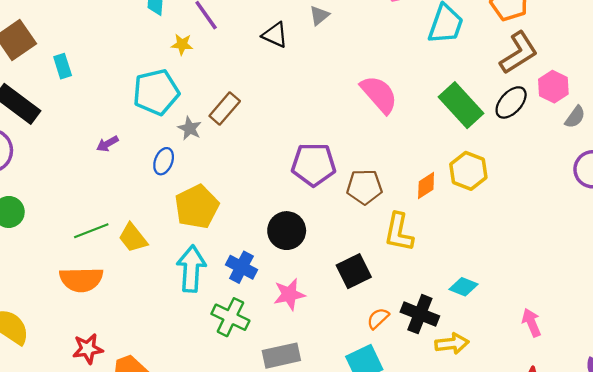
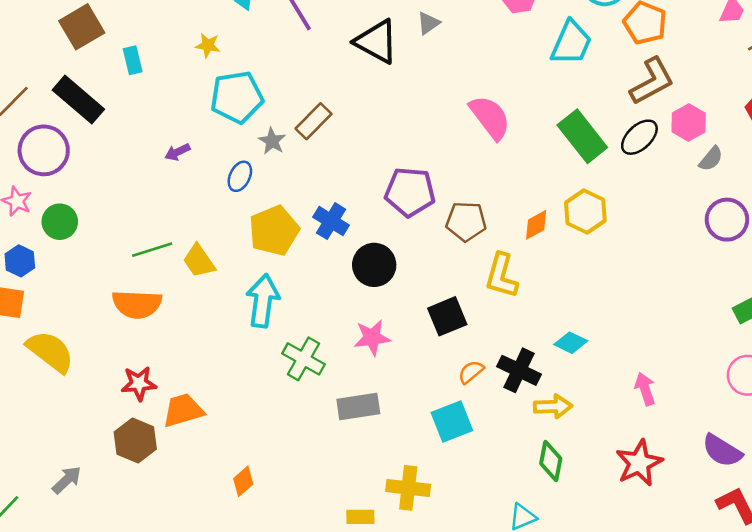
black triangle: (275, 35) -> (377, 42), size x1.5
yellow star: (182, 44) -> (208, 45), moved
blue cross: (241, 267) -> (331, 221), moved

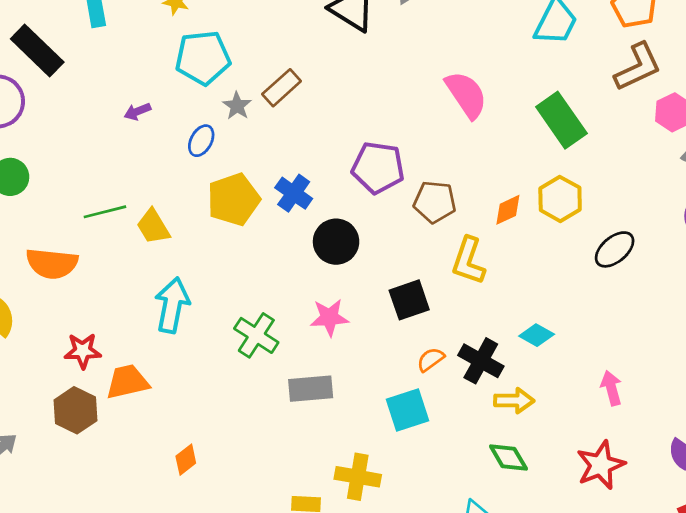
black ellipse: (639, 137) -> (615, 249), moved
cyan arrow: (263, 301) -> (172, 305), moved
orange semicircle: (137, 304) -> (52, 263), moved
green diamond: (551, 461) -> (508, 457), turned -45

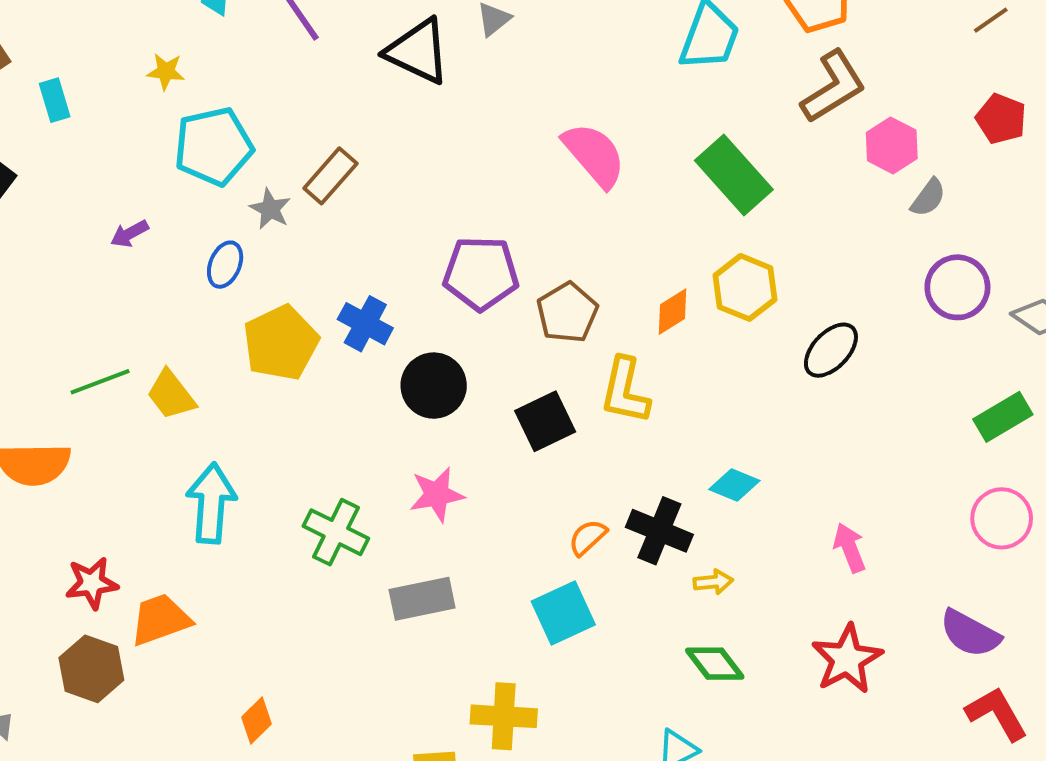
brown pentagon: (435, 202) -> (567, 313), turned -30
black square: (409, 300) -> (545, 421), moved
yellow arrow: (514, 401) -> (713, 582), size x0.7

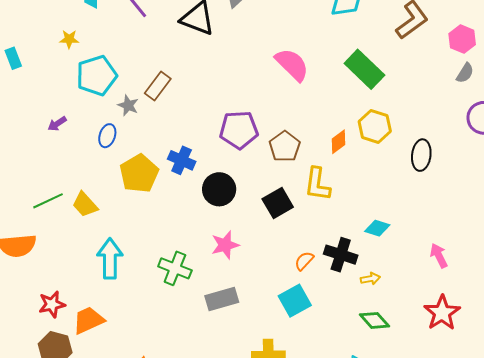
pink hexagon: (892, 145) -> (462, 39), moved
black ellipse: (831, 350) -> (421, 155), turned -32

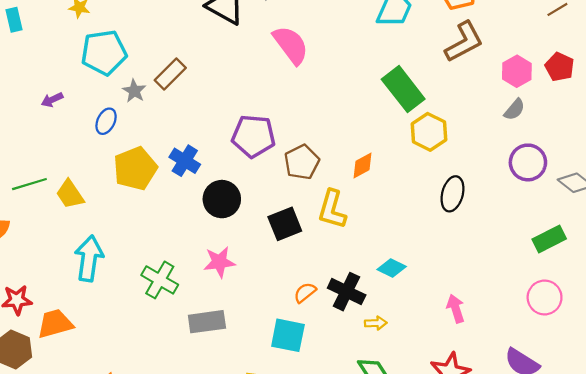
pink semicircle: (292, 65) -> (291, 45), moved
yellow hexagon: (375, 126) -> (429, 132), moved
cyan square: (295, 301) -> (288, 335), turned 32

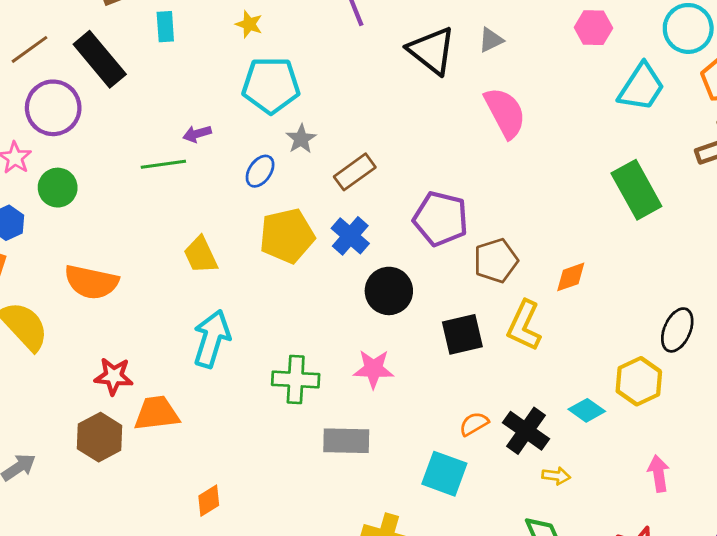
brown rectangle: (170, 74) -> (355, 172), moved
yellow hexagon: (429, 132) -> (639, 381), moved
green line: (29, 184) -> (163, 164), moved
green cross: (160, 280) -> (296, 379), turned -36

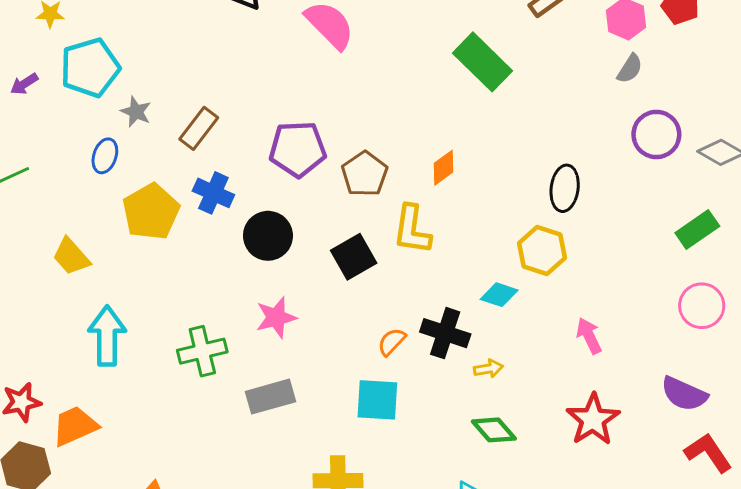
purple arrow: (197, 134) -> (24, 84), moved

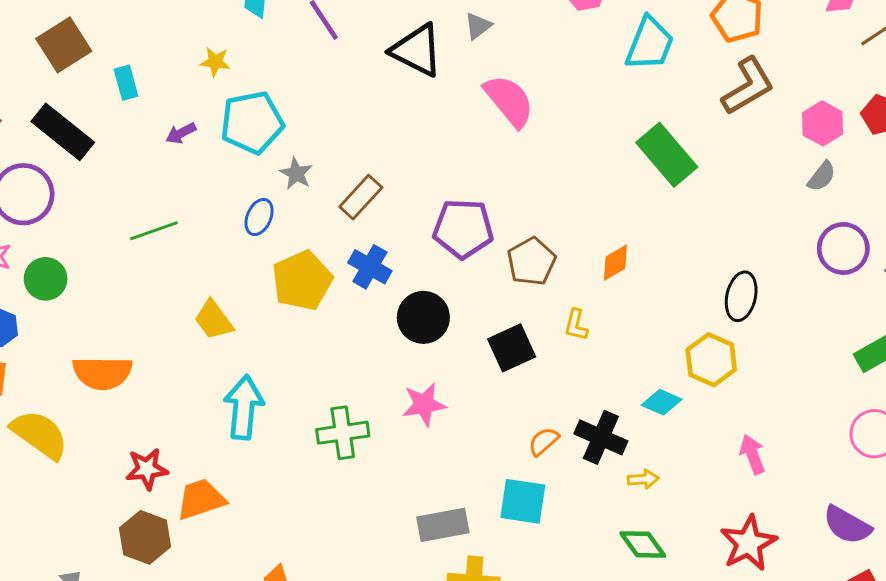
yellow L-shape: (412, 230) -> (576, 325), size x0.6
gray rectangle: (271, 397) -> (443, 525), moved

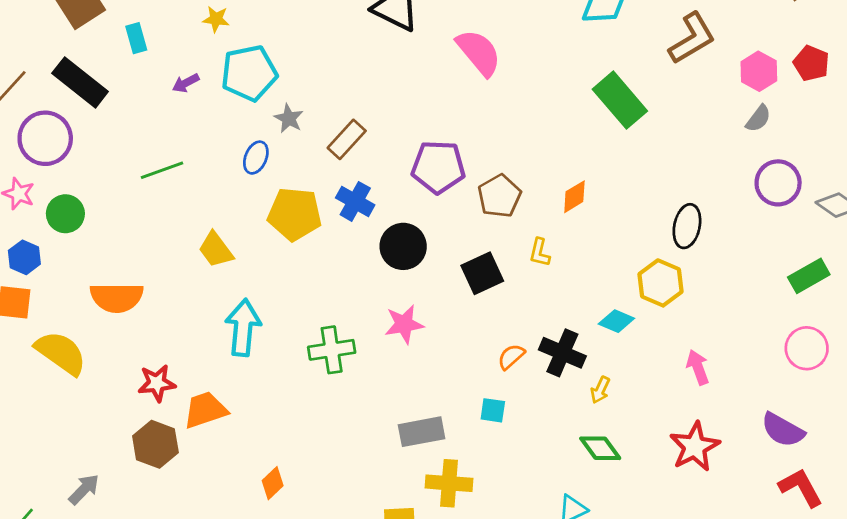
yellow pentagon: (302, 280) -> (295, 214), turned 30
yellow arrow: (643, 479) -> (600, 390), turned 120
cyan square: (523, 501) -> (493, 410), size x0.6

